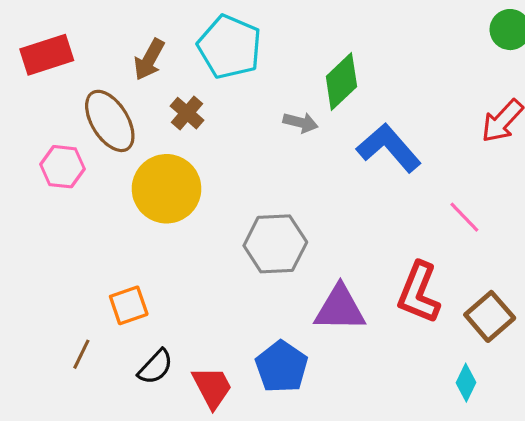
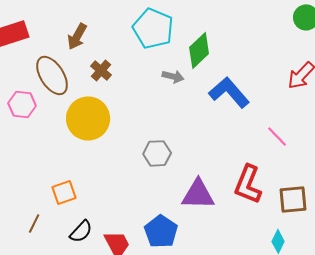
cyan pentagon: (230, 47) -> (153, 28), moved
gray hexagon: (275, 244) -> (157, 153), size x0.7
brown square: (490, 316) -> (293, 199), turned 36

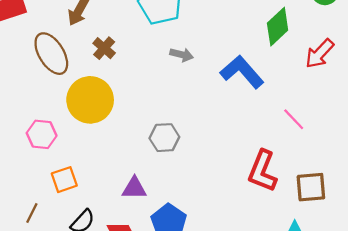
green diamond: (199, 50) -> (278, 27), moved
pink hexagon: (22, 104) -> (42, 134), moved
purple triangle: (198, 194) -> (134, 188), moved, size x0.7

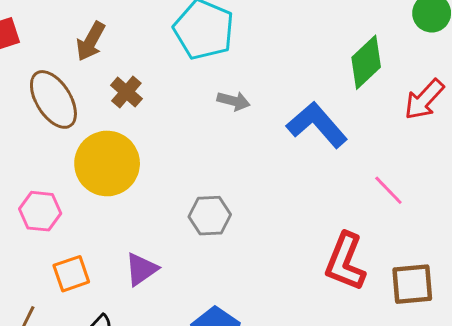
purple triangle: (134, 188) -> (141, 269), moved, turned -36

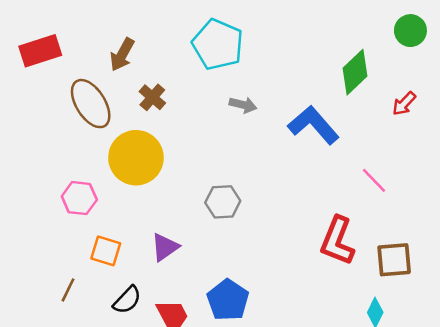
red arrow: (424, 99) -> (404, 104), size x0.7
orange square: (71, 274) -> (106, 251), turned 36

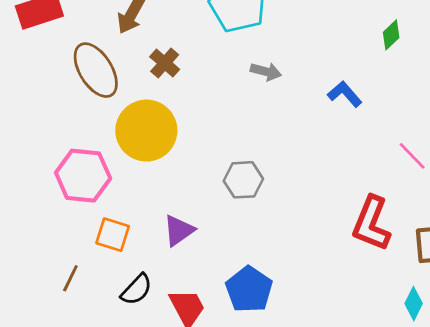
green diamond: (355, 72) -> (391, 35), size x0.6
blue L-shape: (313, 125) -> (345, 94), size x0.6
pink hexagon: (79, 198) -> (83, 176), size x1.4

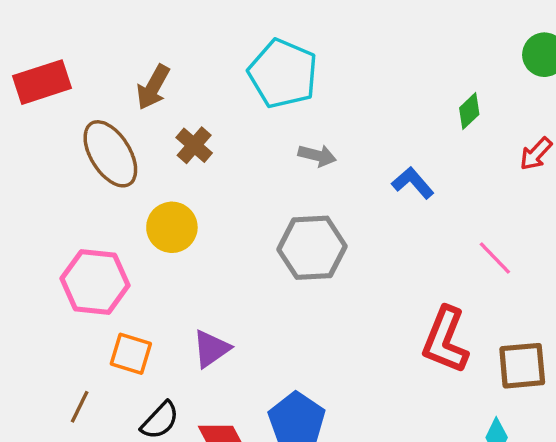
yellow circle: (146, 131) -> (172, 227), size x0.7
gray hexagon: (243, 180) -> (312, 248), moved, size x1.4

